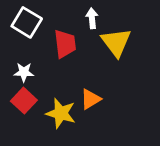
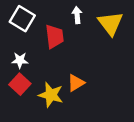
yellow triangle: (116, 42) -> (110, 23), moved

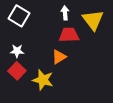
red trapezoid: (54, 36) -> (69, 35), moved, turned -85
orange triangle: (76, 83) -> (59, 57), moved

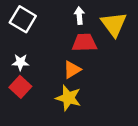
yellow star: (43, 80) -> (68, 98), moved

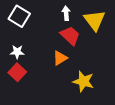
red trapezoid: (84, 43) -> (70, 36), turned 45
yellow star: (68, 98) -> (83, 81), moved

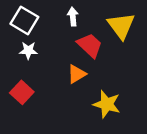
white arrow: (66, 13) -> (73, 17), moved
white star: (17, 52) -> (28, 51), moved

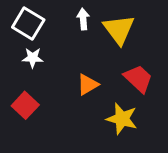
yellow triangle: (121, 26) -> (119, 29), moved
red trapezoid: (90, 45) -> (138, 79), moved

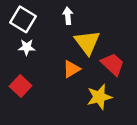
yellow triangle: (119, 29) -> (87, 42), moved
yellow star: (122, 119) -> (99, 97), turned -30

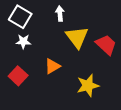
red trapezoid: (113, 64) -> (106, 45), moved
orange triangle: (71, 69) -> (52, 66), moved

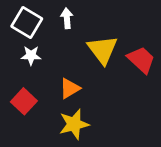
white arrow: (60, 14) -> (67, 18), moved
yellow star: (88, 86) -> (74, 124), moved

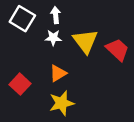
white star: (31, 55) -> (53, 38), moved

